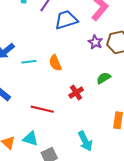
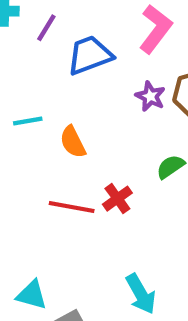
cyan line: (29, 62) -> (28, 121), moved
red line: (42, 109) -> (72, 207), moved

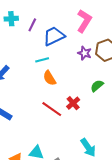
cyan line: (28, 121) -> (42, 60), moved
red line: (72, 207) -> (52, 109), turned 30

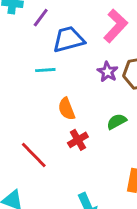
orange semicircle: (50, 78) -> (66, 109), moved
red line: (52, 109) -> (34, 155), moved

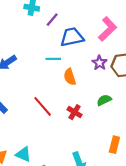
orange semicircle: (66, 109) -> (70, 77), moved
red cross: (78, 140) -> (75, 112), turned -32
red line: (34, 155) -> (43, 106), moved

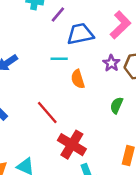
green semicircle: (104, 100) -> (117, 105), turned -40
red cross: (75, 112) -> (72, 145), moved, size x1.6

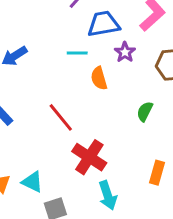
purple star: (111, 63) -> (125, 52), moved

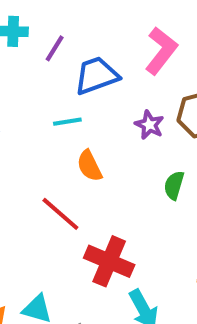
purple star: (125, 52) -> (149, 125), moved
orange semicircle: (99, 78) -> (89, 166), moved

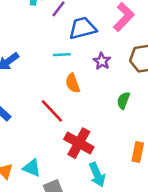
purple star: (149, 125) -> (102, 61), moved

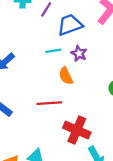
purple star: (102, 61) -> (79, 53), moved
red line: (52, 111) -> (49, 103), turned -45

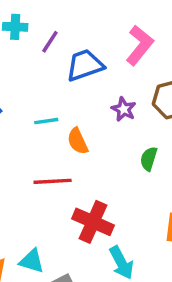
cyan line: (53, 51) -> (46, 121), moved
purple star: (79, 53) -> (124, 109), moved

